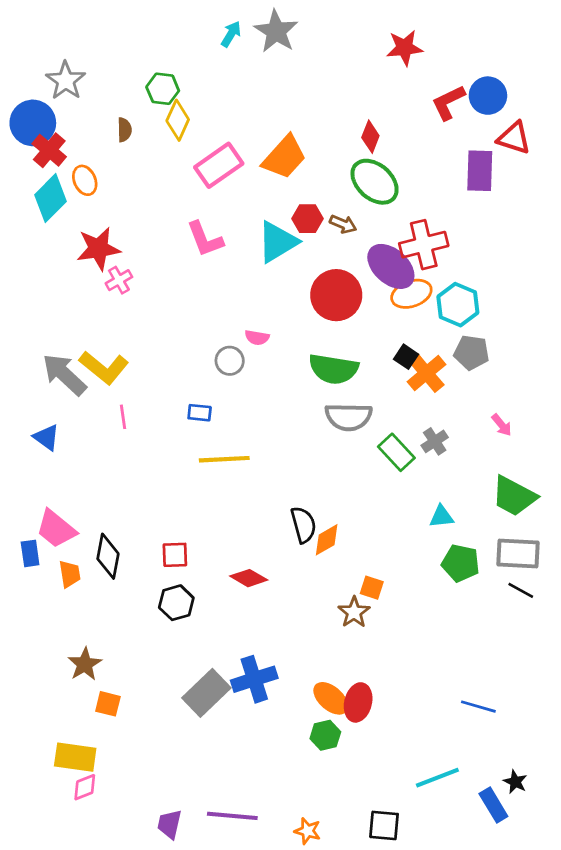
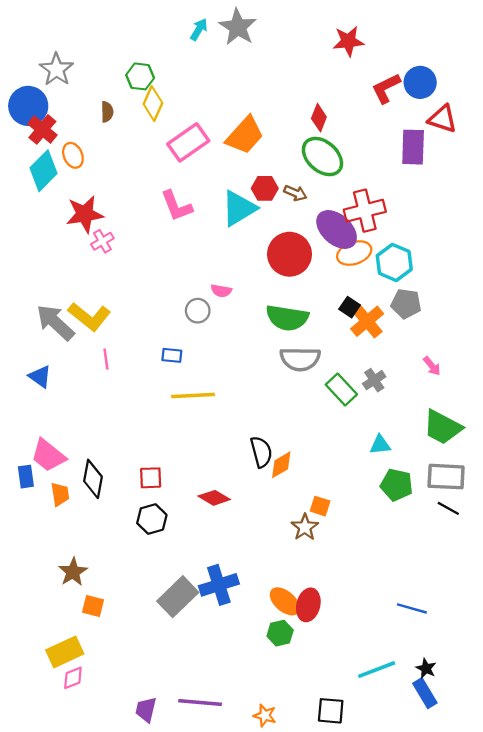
yellow rectangle: (75, 757) -> (65, 652), turned -33
black star: (515, 782) -> (426, 668), moved

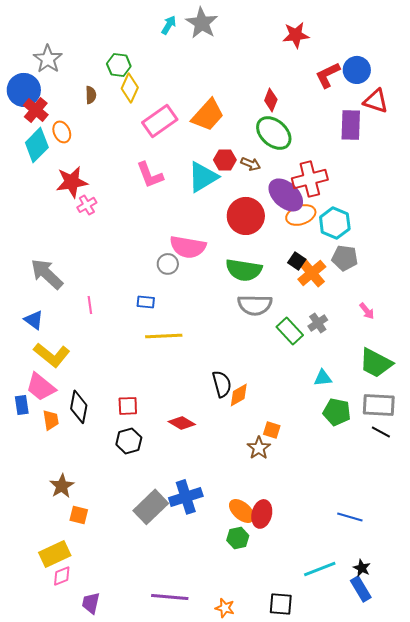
pink semicircle: (221, 291) -> (188, 247), size x2.0
yellow L-shape: (89, 317) -> (52, 355), moved
purple trapezoid: (146, 710) -> (91, 603), moved

